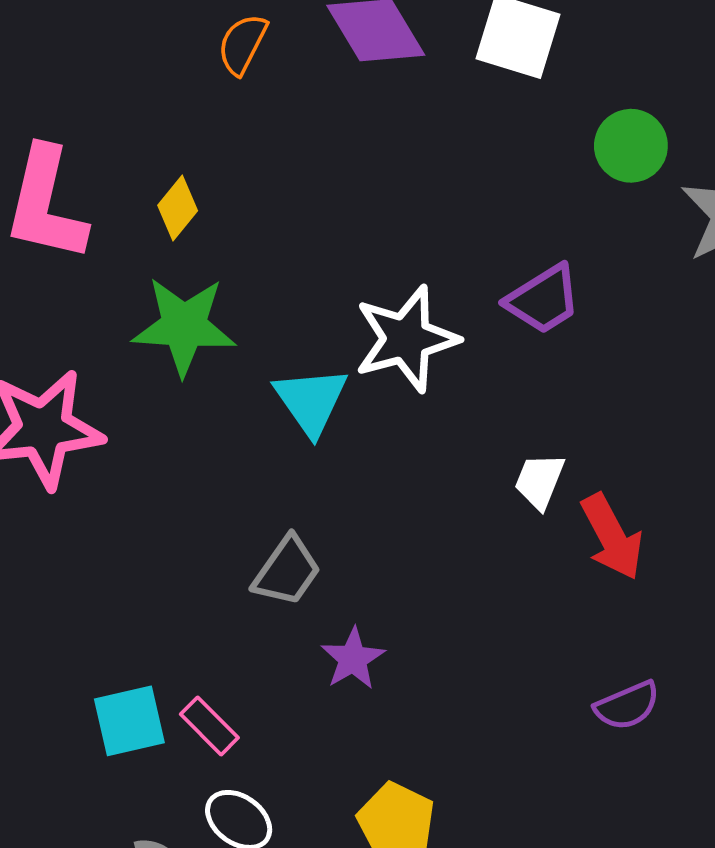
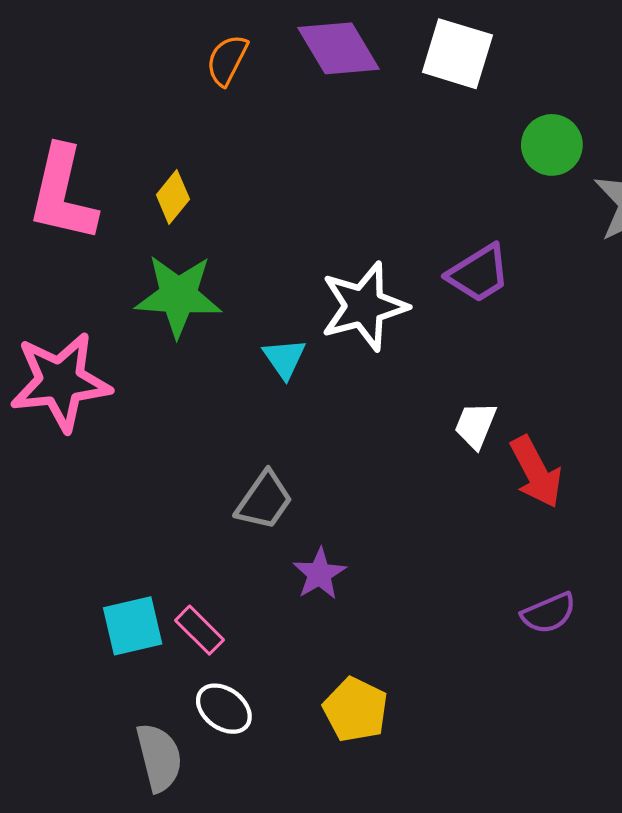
cyan triangle: (311, 401) -> (284, 358), size x0.7

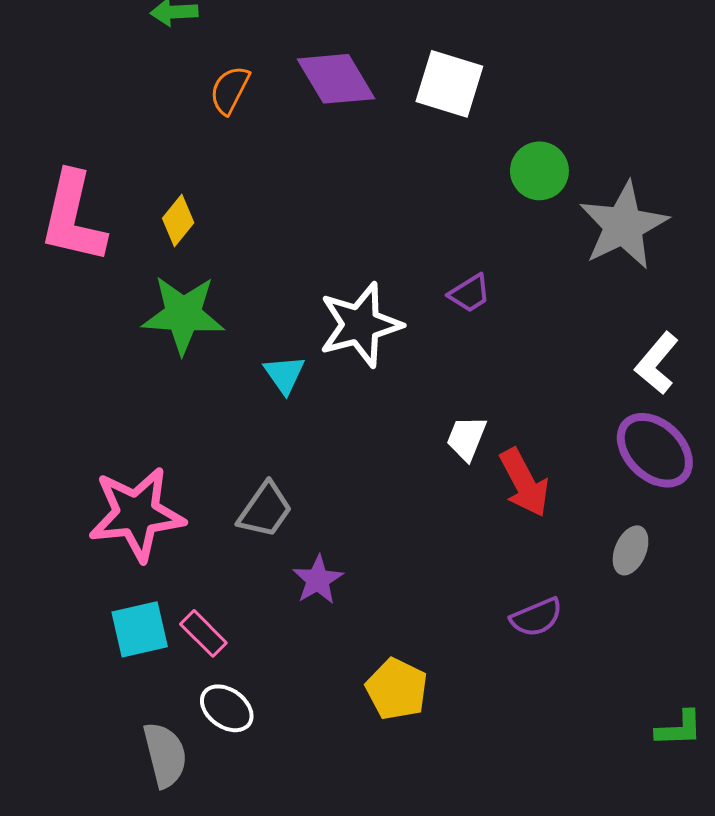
purple trapezoid: (479, 273) -> (470, 293), size x0.7
pink star: (60, 382) -> (137, 514), moved
yellow pentagon: (356, 710) -> (397, 689), moved

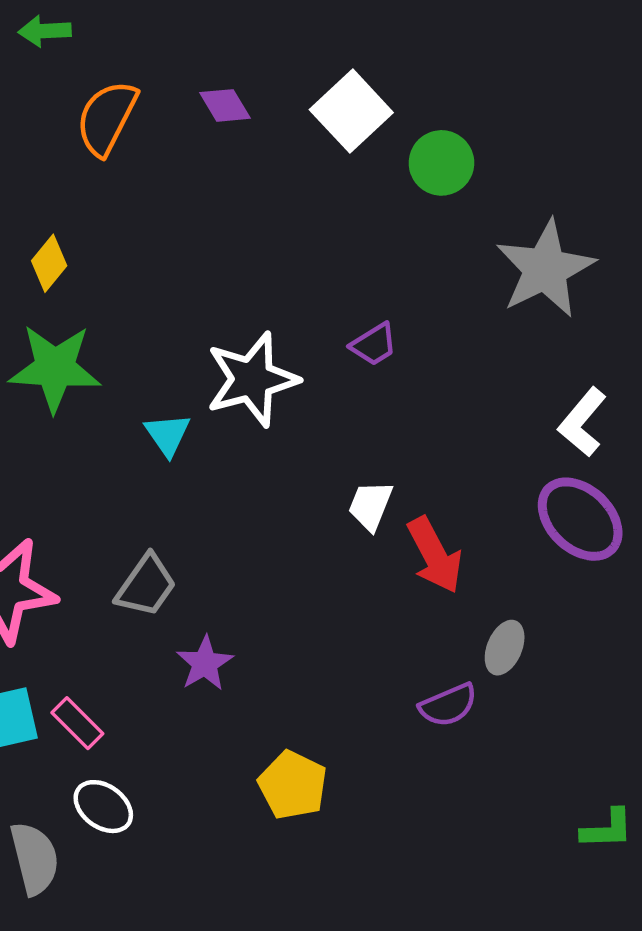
purple diamond: (336, 79) -> (225, 105), size x0.6
white square: (449, 84) -> (351, 111), turned 30
orange semicircle: (230, 90) -> (107, 118), size x1.4
green circle: (539, 171) -> (441, 163), moved
gray ellipse: (631, 550) -> (505, 648), moved

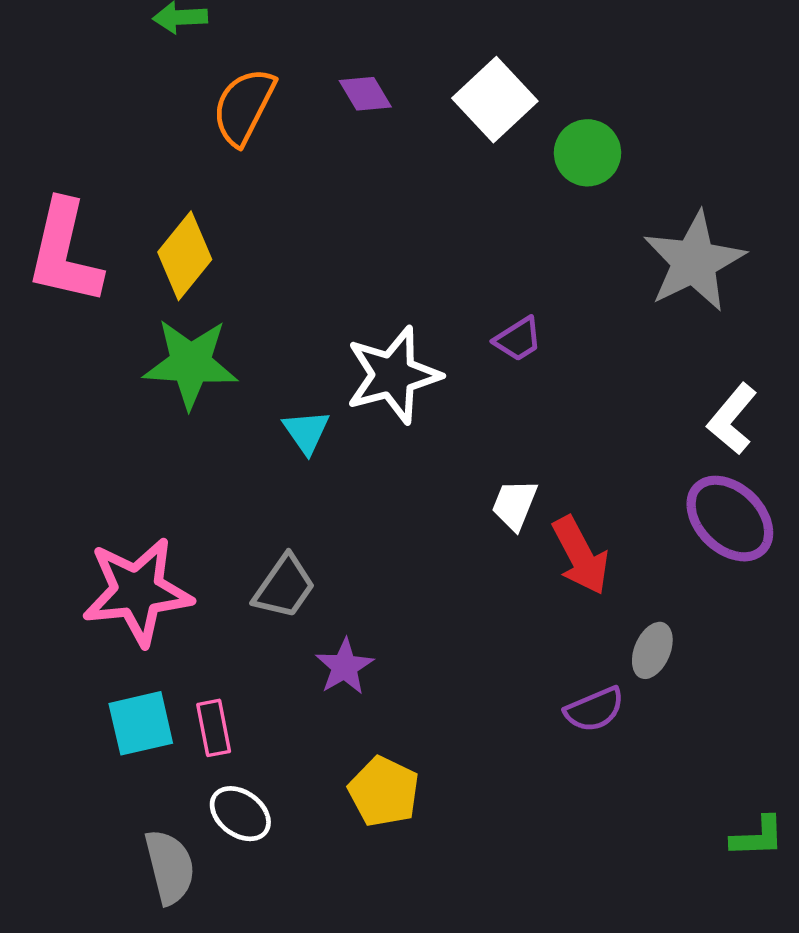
yellow diamond: (49, 263) -> (185, 256), size x1.5
pink rectangle: (77, 723) -> (214, 728), turned 34
yellow pentagon: (293, 785) -> (384, 792), moved

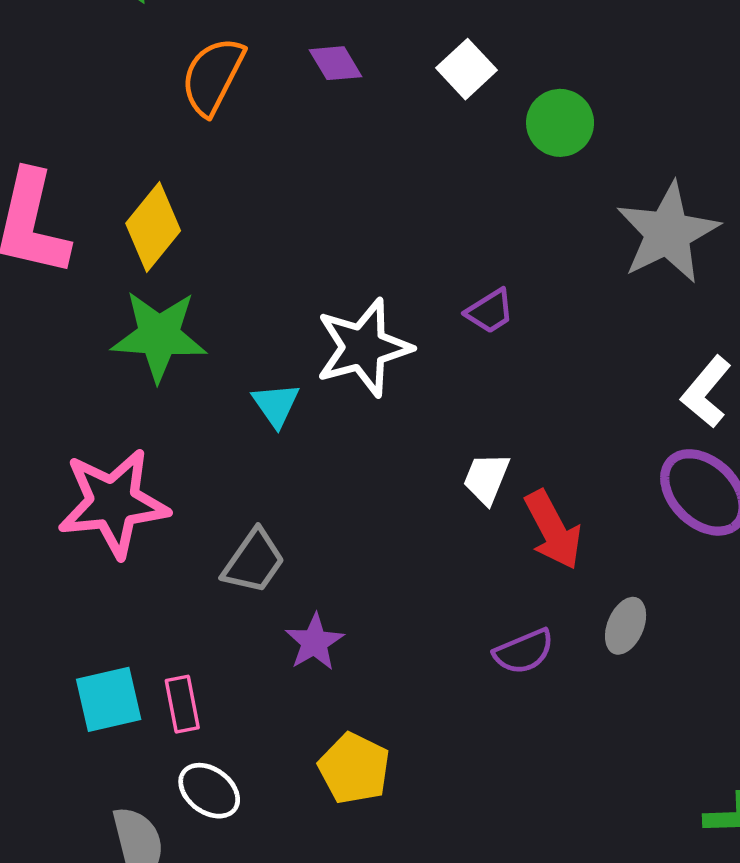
white square: (495, 100) -> (466, 69), size x0.7
pink star: (137, 591) -> (113, 503), moved
purple semicircle: (594, 709) -> (524, 651), moved

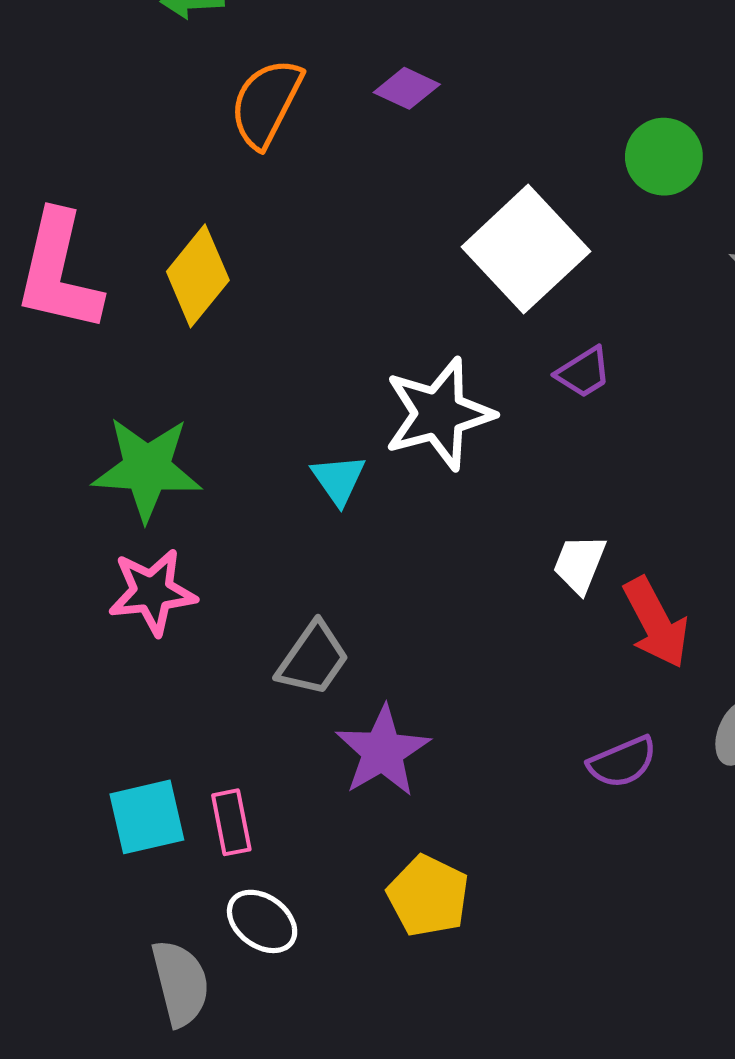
purple diamond: (335, 63) -> (407, 88), turned -34
white square: (466, 69) -> (526, 249), moved, size x1.8
green star: (159, 336) -> (147, 469), moved
pink star: (113, 503) -> (152, 592), size x0.7
purple star: (314, 642) -> (383, 751), size x1.4

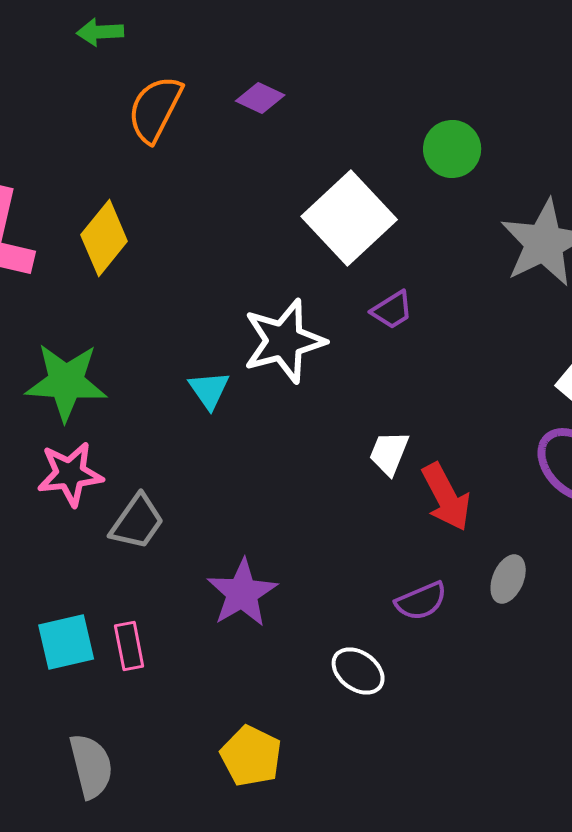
gray trapezoid: (313, 659) -> (137, 522), moved
yellow pentagon: (428, 896) -> (251, 756), moved
white ellipse: (262, 921) -> (358, 671), moved

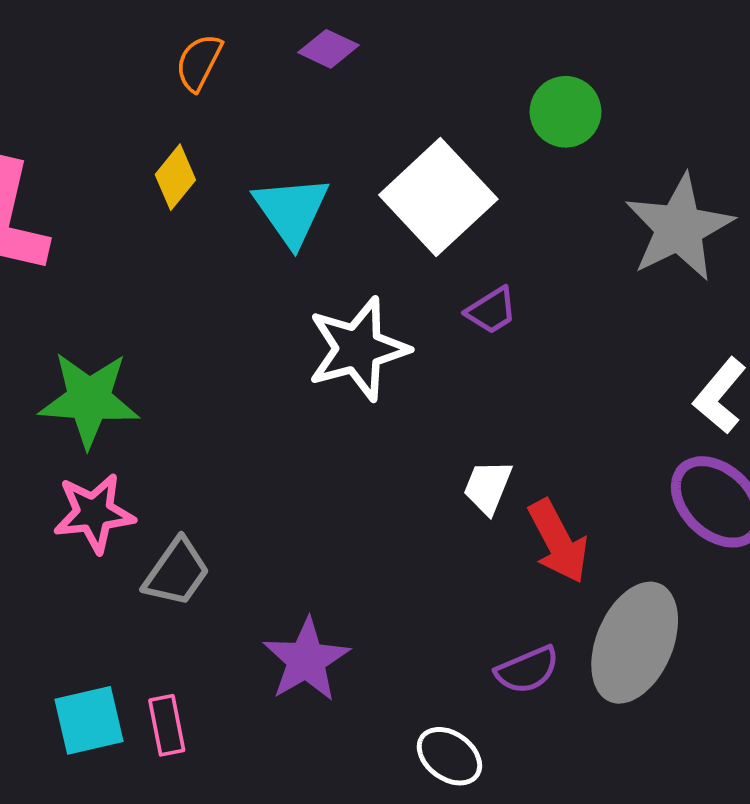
orange semicircle: (155, 109) -> (199, 62), size x0.7
yellow diamond: (104, 238) -> (175, 177), moved, size x0.7
cyan triangle: (209, 390) -> (291, 211), moved, size x1.5
gray ellipse: (508, 579) -> (635, 643), size x2.0

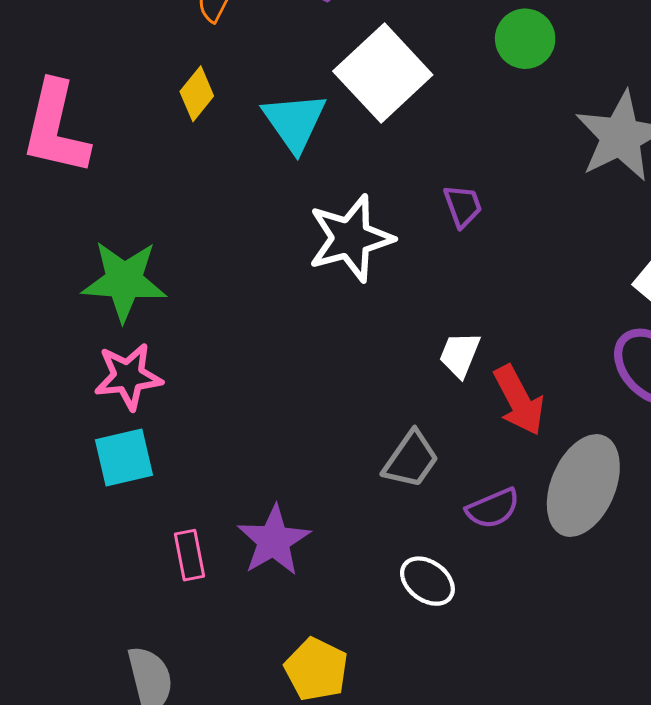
white square: (438, 197) -> (383, 73), moved
purple trapezoid: (491, 311) -> (463, 206), turned -78
gray trapezoid: (177, 572) -> (411, 460), moved
purple star: (306, 660) -> (274, 541), moved
cyan square: (89, 720) -> (124, 457), moved

